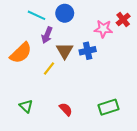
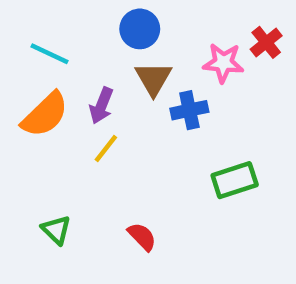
cyan line: (37, 15) -> (49, 54), moved
purple arrow: (47, 35) -> (101, 106), moved
brown triangle: (65, 51) -> (153, 79), moved
green rectangle: (109, 107) -> (235, 180), moved

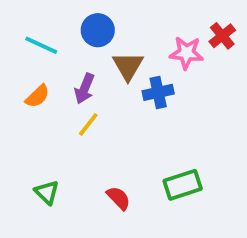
blue circle: (140, 29) -> (98, 30), moved
orange semicircle: (45, 115) -> (37, 96), size x0.6
green rectangle: (235, 180) -> (183, 185), moved

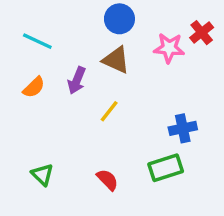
blue circle: (98, 30) -> (119, 19), moved
brown triangle: (128, 66) -> (116, 60), turned -36
blue cross: (158, 92) -> (183, 128), moved
yellow line: (88, 124) -> (109, 111), moved

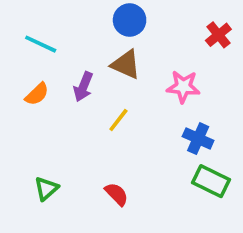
pink star: (169, 48) -> (183, 87), moved
blue cross: (183, 128) -> (198, 139), turned 36
green rectangle: (166, 168) -> (211, 181), moved, turned 44
green triangle: (42, 175) -> (46, 189), turned 35

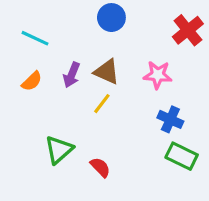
red cross: (218, 35) -> (188, 30), size x1.4
brown triangle: (126, 64) -> (107, 72), moved
green triangle: (46, 189) -> (59, 150), moved, size x1.4

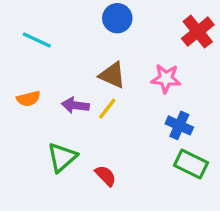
purple arrow: (72, 75) -> (75, 105), moved, turned 75
orange semicircle: (32, 81) -> (28, 99), moved, turned 30

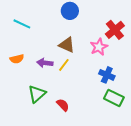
red cross: (198, 32) -> (115, 30), moved
pink star: (166, 79) -> (99, 47), turned -30

